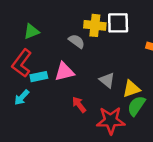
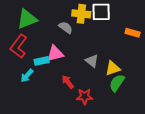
green triangle: (31, 32) -> (27, 19), size x1.5
cyan rectangle: (39, 77) -> (42, 61), moved
cyan arrow: (22, 97) -> (27, 76), moved
red star: (111, 120) -> (84, 96), moved, size x0.7

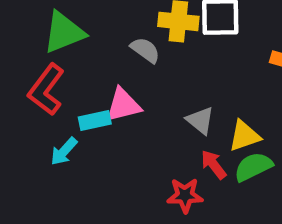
red arrow: (68, 82) -> (214, 165), moved
green semicircle: (117, 83) -> (253, 167), turned 30

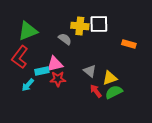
red star: (185, 195) -> (58, 79), moved

